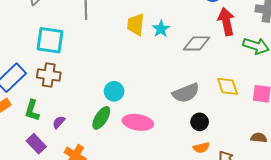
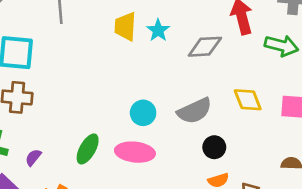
cyan circle: (114, 91) -> (143, 113), moved

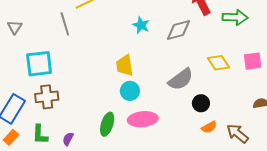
yellow trapezoid: (125, 26) -> (125, 65), moved
cyan circle: (143, 113) -> (130, 91), moved

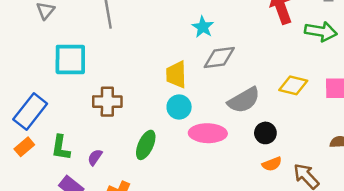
gray diamond: (178, 30) -> (219, 57), moved
yellow diamond: (218, 63) -> (293, 85), turned -50
brown cross: (47, 97) -> (107, 102), moved
pink ellipse: (143, 119) -> (208, 133), moved

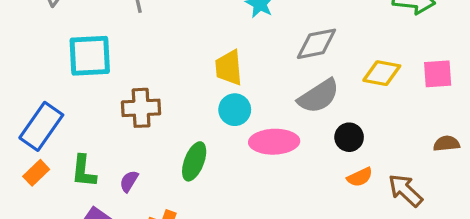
gray diamond: (219, 57) -> (316, 44), moved

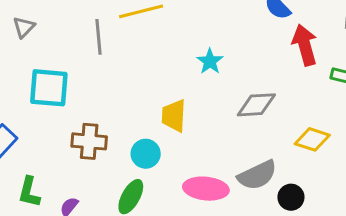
gray semicircle: (319, 96) -> (257, 175), moved
cyan circle: (235, 110) -> (146, 154), moved
black circle: (349, 137) -> (291, 197), moved

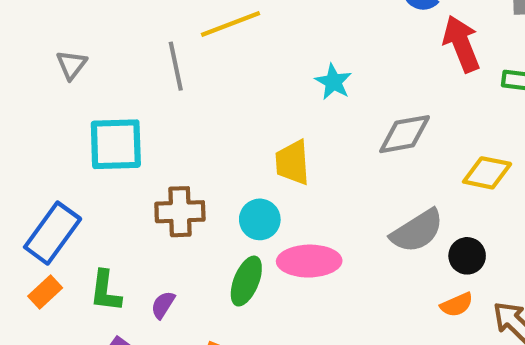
pink ellipse: (206, 189) -> (309, 261), moved

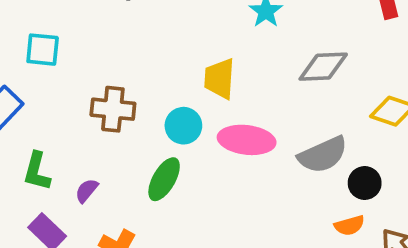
cyan square: (116, 144) -> (43, 50), moved, size x0.7
pink ellipse: (309, 261) -> (247, 140), moved

